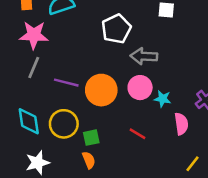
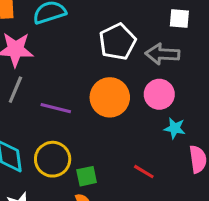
gray arrow: (144, 56) -> (162, 54), moved
pink circle: (140, 88) -> (159, 94), moved
orange circle: (101, 90) -> (110, 97), moved

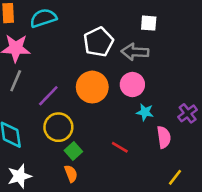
purple line: (56, 108) -> (48, 96), turned -60
yellow circle: (53, 159) -> (58, 127), moved
green square: (87, 176) -> (73, 151), turned -30

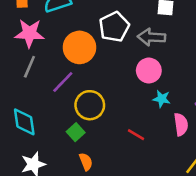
orange circle: (92, 87) -> (79, 47), moved
yellow circle: (58, 127) -> (90, 105), moved
green square: (73, 151) -> (76, 132), moved

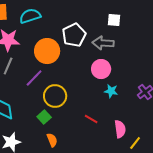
pink semicircle: (181, 124) -> (120, 129), moved

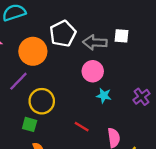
white square: (114, 20) -> (122, 36), moved
green square: (44, 117) -> (30, 124), turned -32

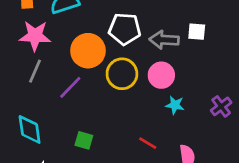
white pentagon: (63, 34) -> (125, 29), turned 30
yellow circle: (42, 101) -> (122, 74), moved

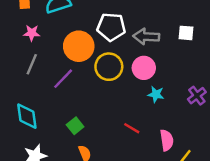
white square: (197, 32) -> (186, 33), moved
pink star: (35, 36) -> (32, 33), size x0.6
green square: (84, 140) -> (75, 126), turned 35

